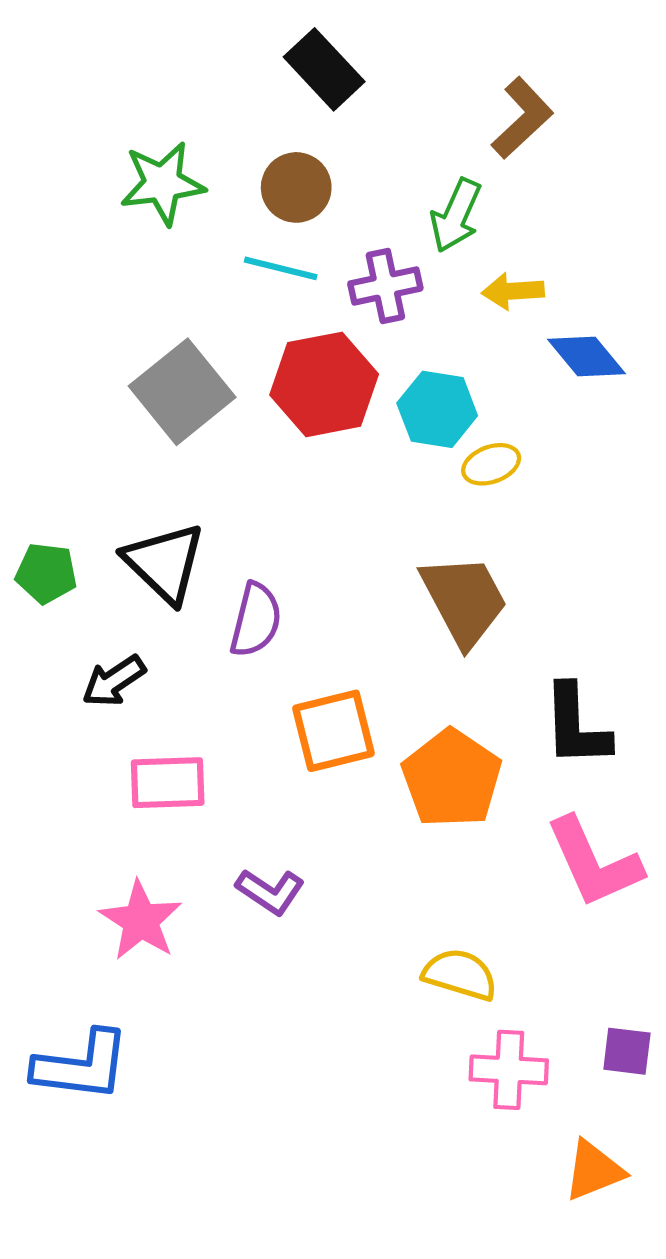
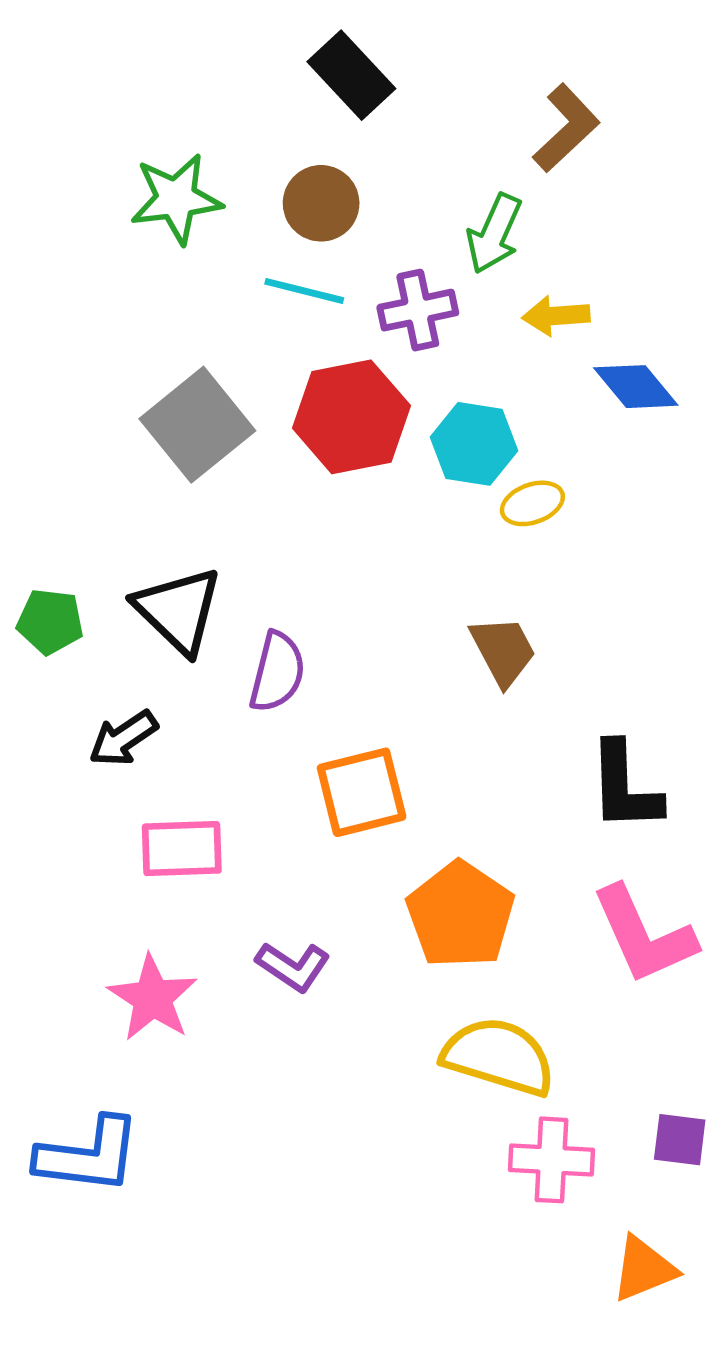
brown trapezoid: (464, 600) -> (503, 651), size x0.7
orange pentagon: (452, 779) -> (460, 915), moved
yellow semicircle: (460, 974) -> (499, 1056), size x1.4

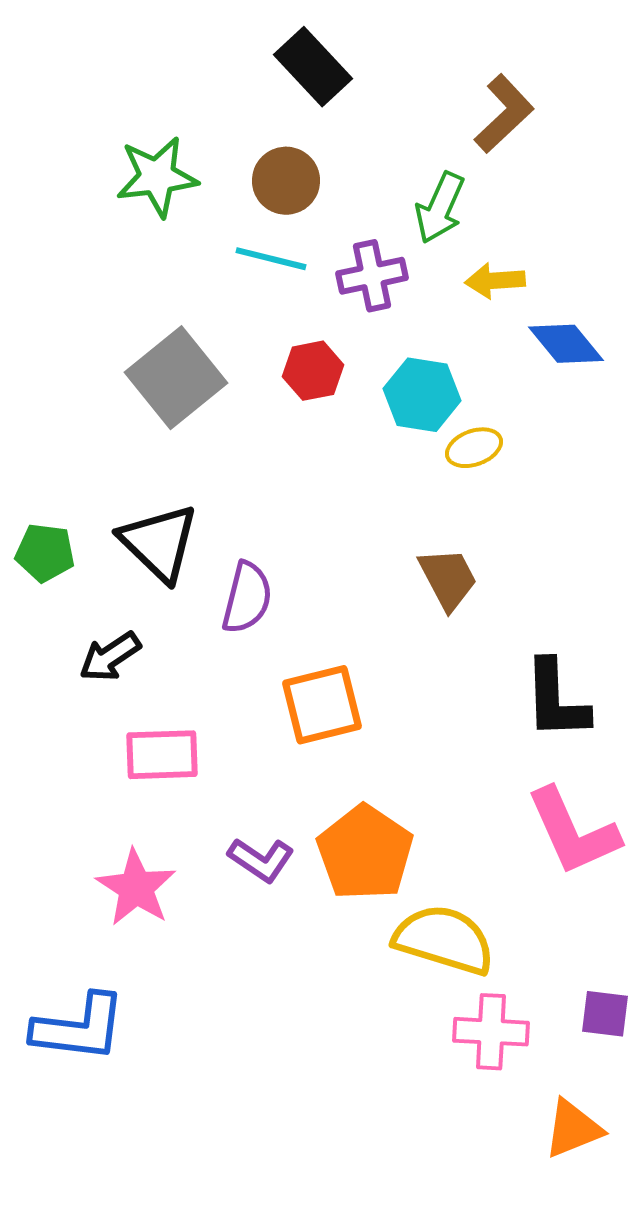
red hexagon: (351, 417) -> (313, 371), size x0.6
orange pentagon: (460, 915) -> (365, 853), moved

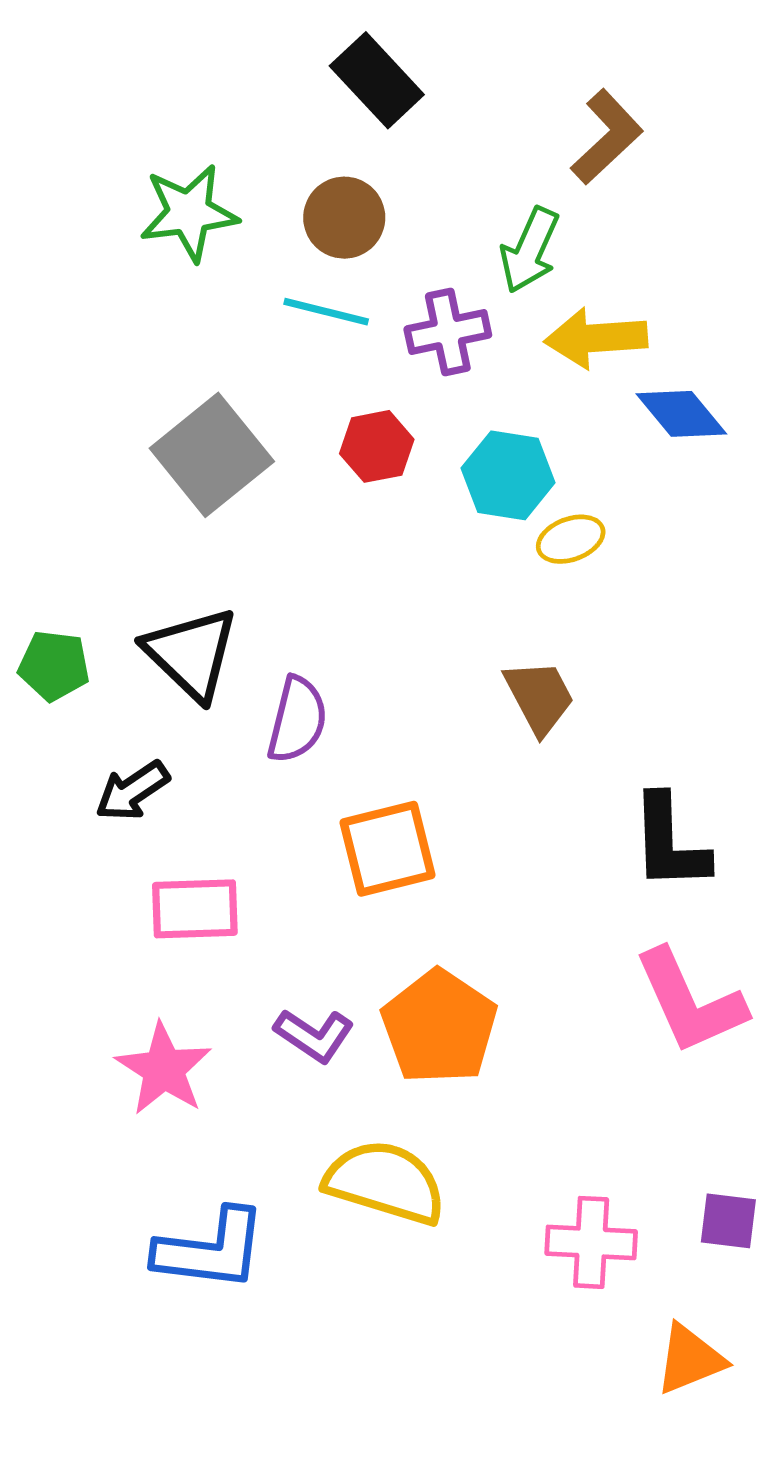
yellow arrow: (495, 281) -> (596, 338), size x1.4
yellow semicircle: (444, 940) -> (385, 1182), moved
blue L-shape: (79, 1028) -> (211, 1250), moved

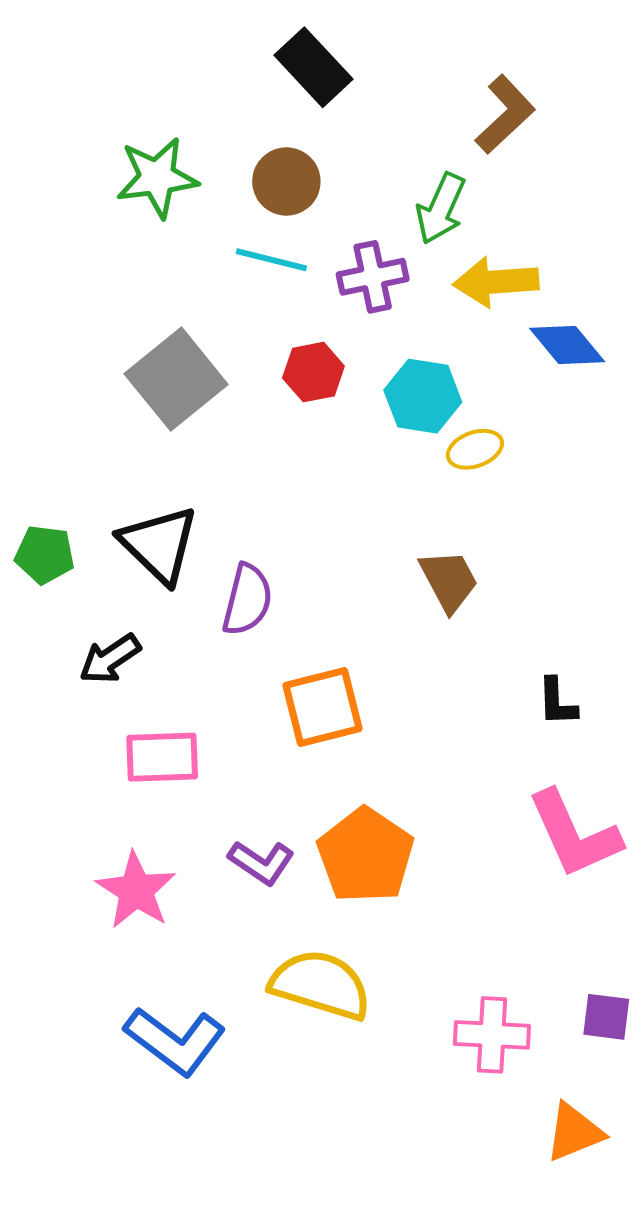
black L-shape: (669, 843) -> (557, 702), size x0.6
blue L-shape: (211, 1250) -> (175, 1041), turned 30

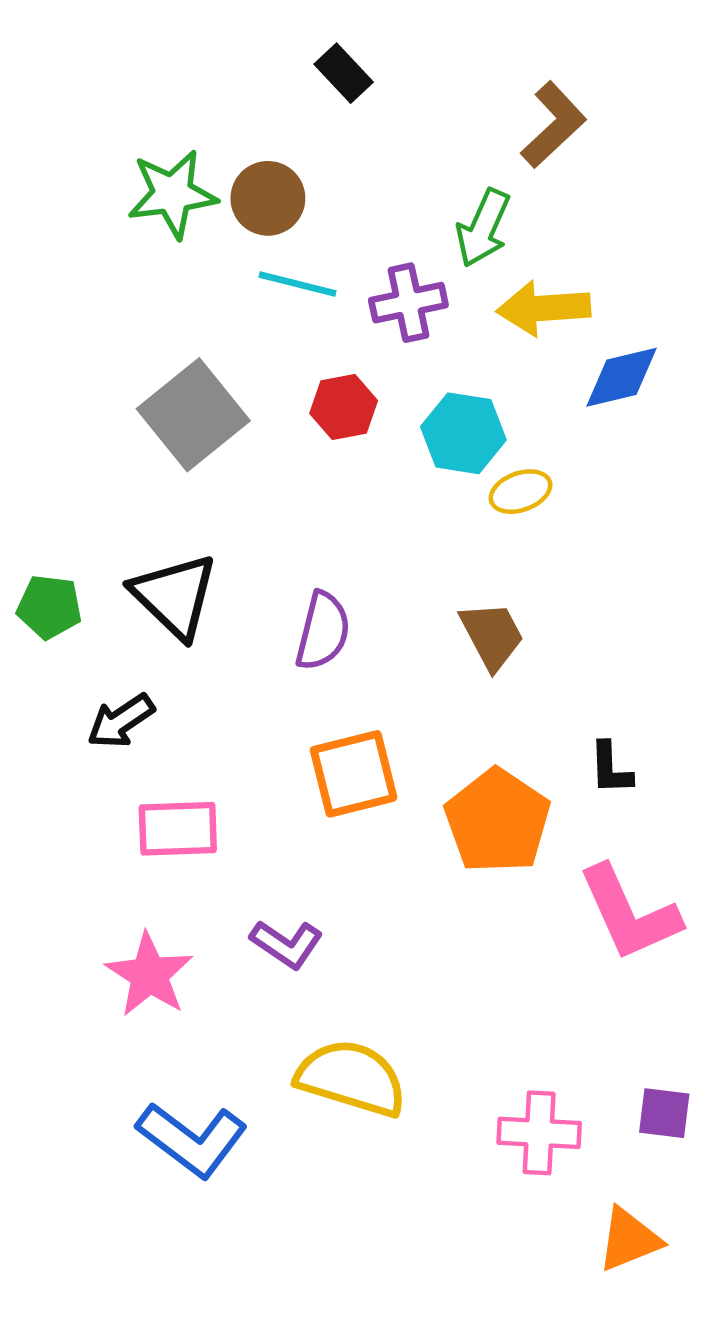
black rectangle: (313, 67) -> (344, 73), size x0.7
brown circle: (286, 182) -> (268, 198), moved
blue diamond: (567, 345) -> (622, 377), turned -64
purple semicircle: (247, 600) -> (323, 631), moved
orange pentagon: (366, 855) -> (497, 821), moved

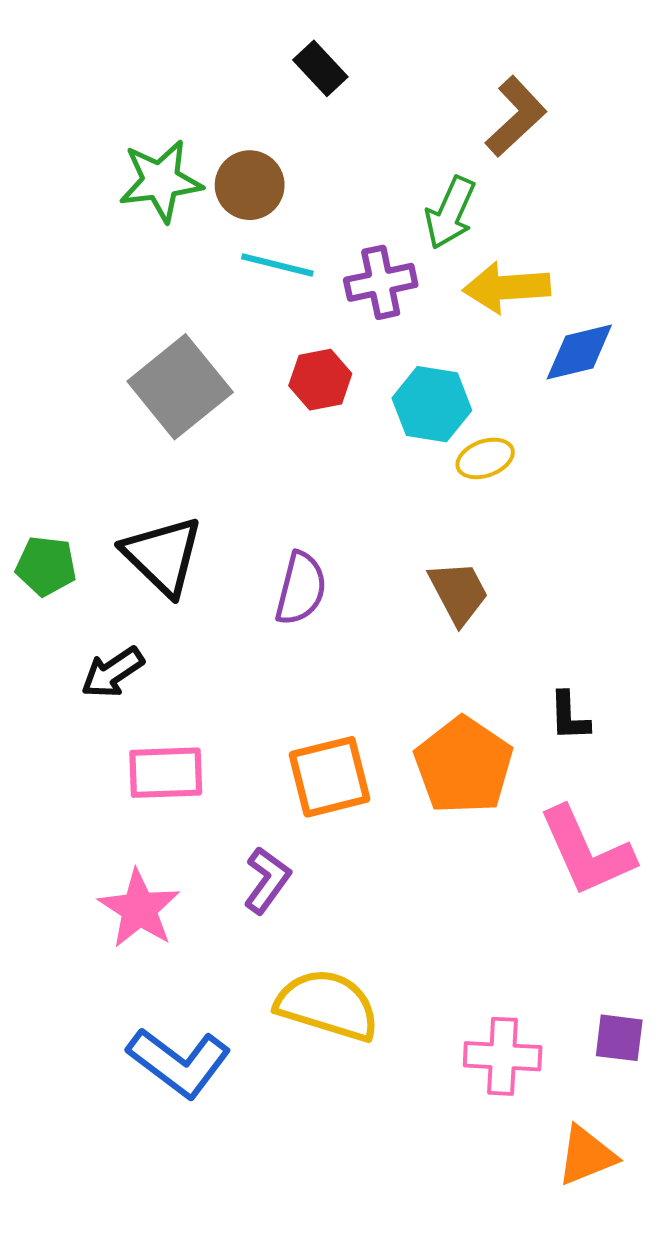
orange square: (354, 774) -> (330, 777), moved
purple L-shape: (287, 944) -> (267, 880), turned -88

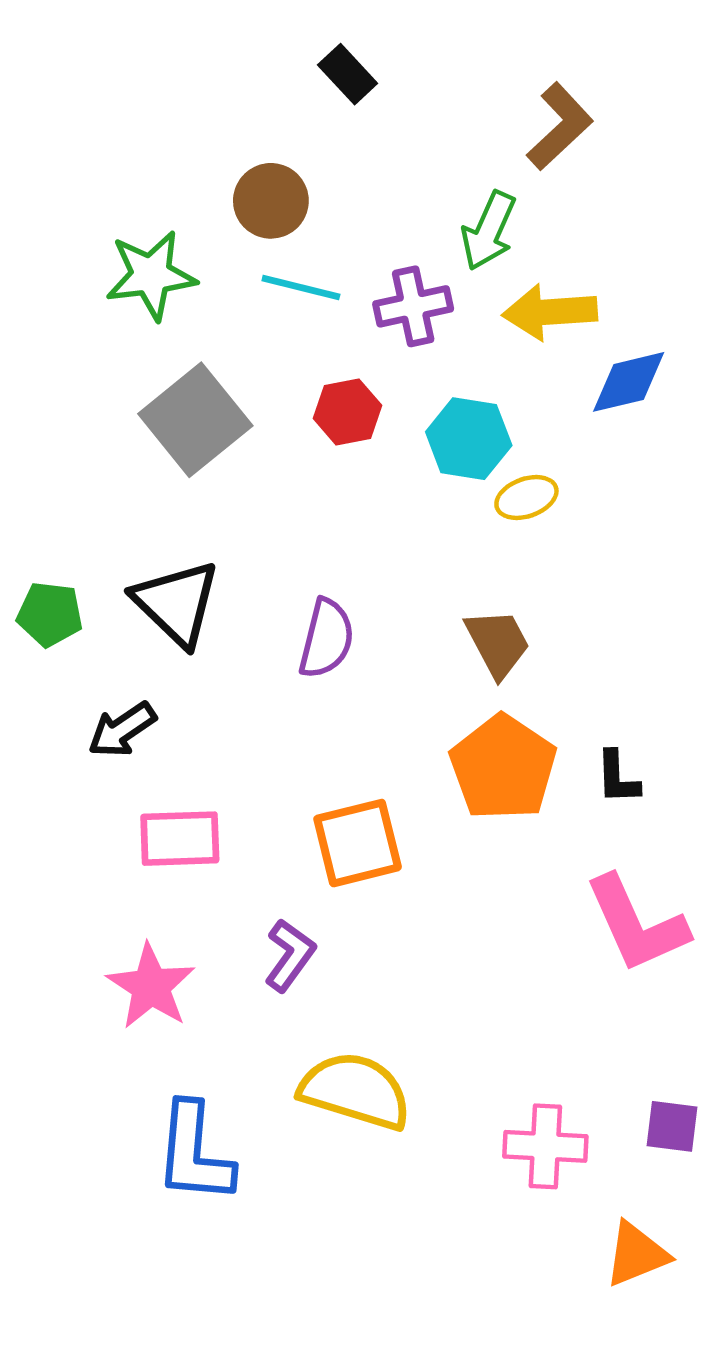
green star: (161, 181) -> (151, 275), moved
orange pentagon: (464, 766) -> (503, 767), moved
blue L-shape: (179, 1062) -> (194, 1153), turned 58

